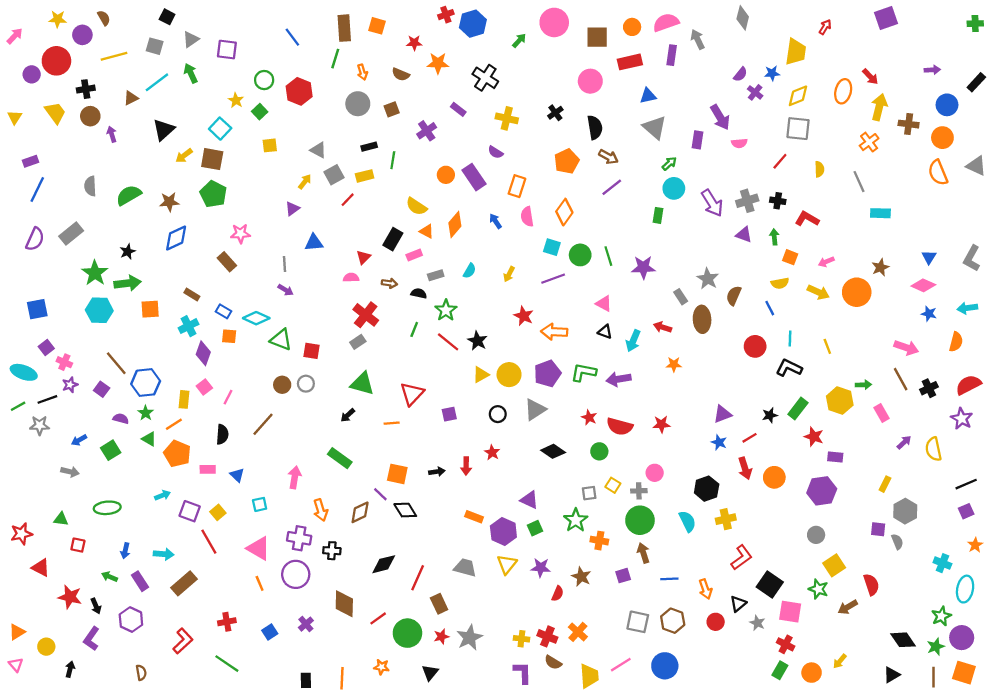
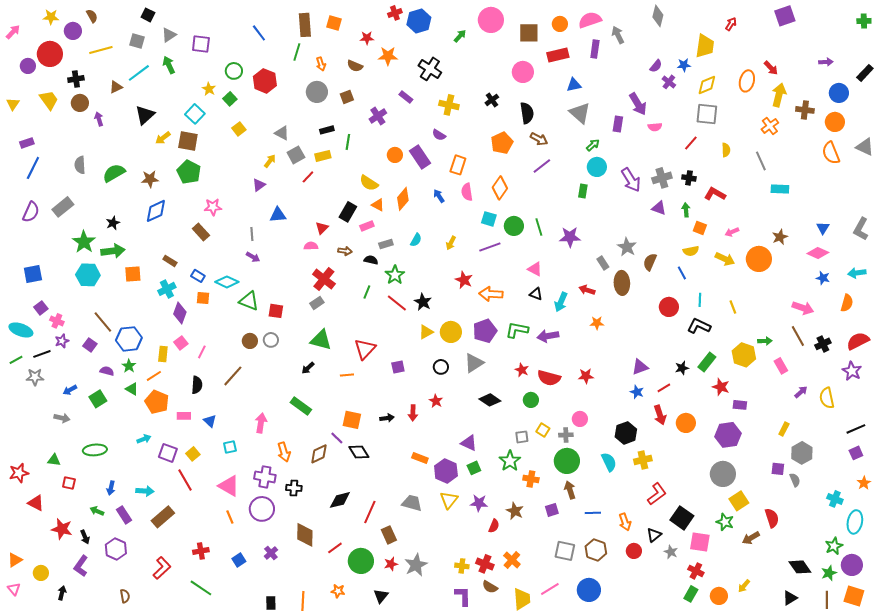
yellow square: (270, 145) -> (239, 129), turned -32
gray circle: (816, 535) -> (723, 474), size x1.6

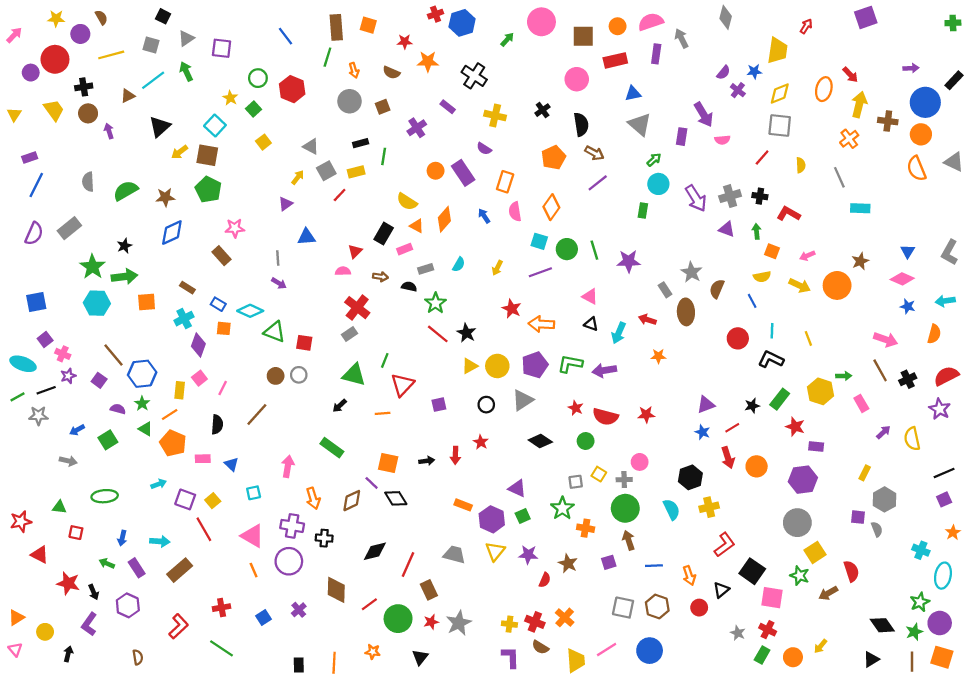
blue circle: (839, 93) -> (925, 102), size x1.4
green line: (367, 292) -> (385, 360), moved
gray star: (671, 552) -> (738, 633), moved

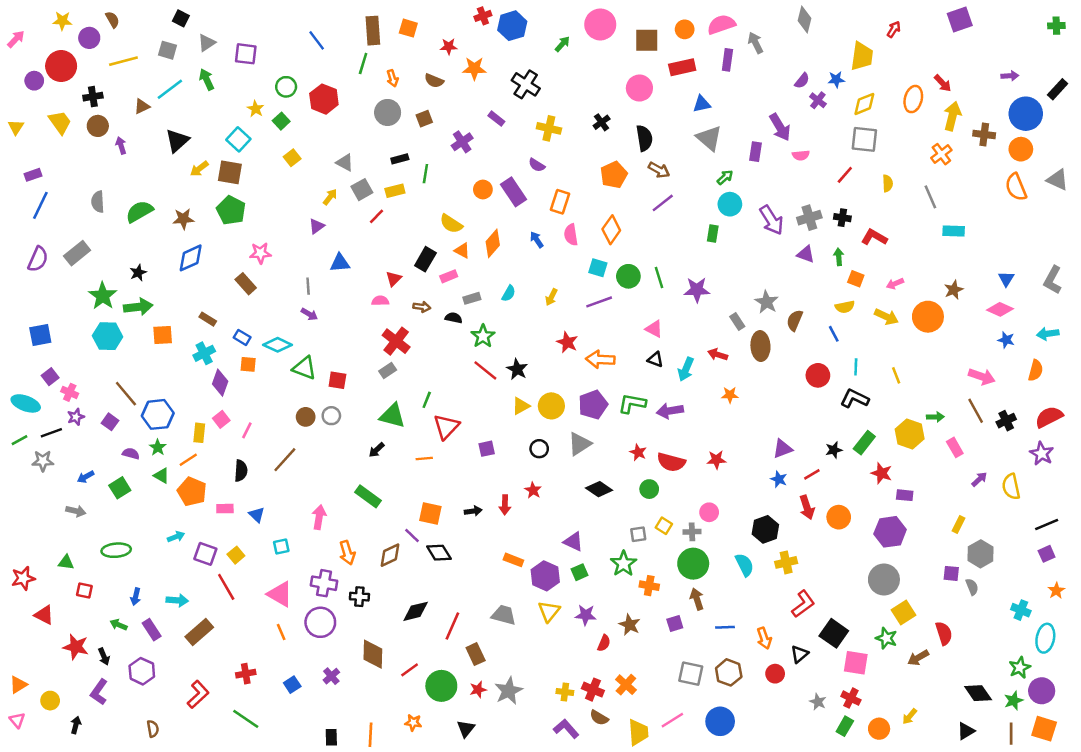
purple L-shape: (511, 657) -> (566, 729), turned -40

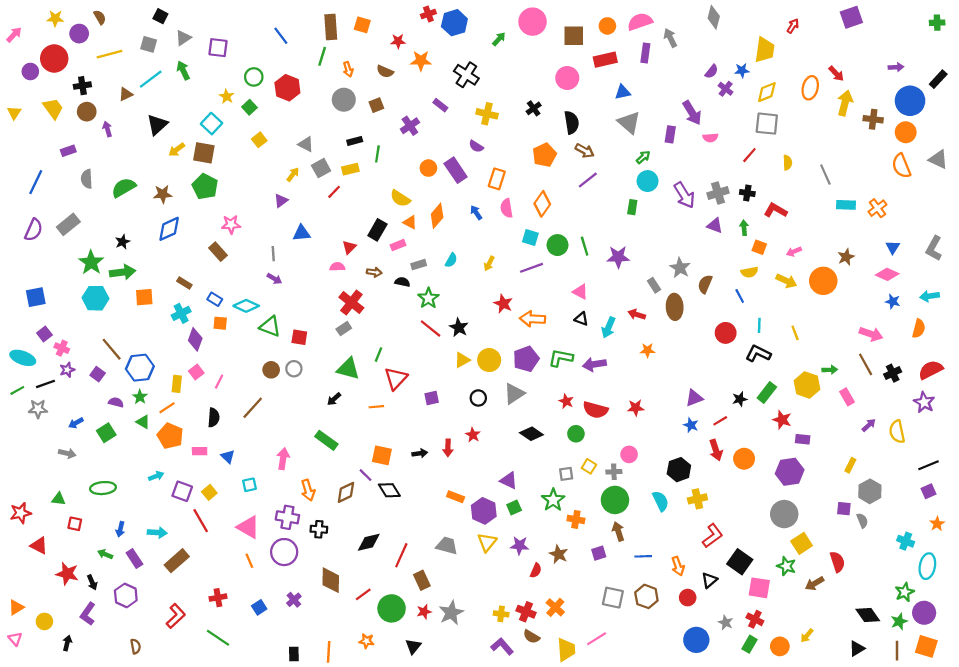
orange cross: (941, 154) -> (877, 208), moved
purple rectangle: (33, 175) -> (68, 151), moved
blue circle: (720, 721) -> (696, 640), moved

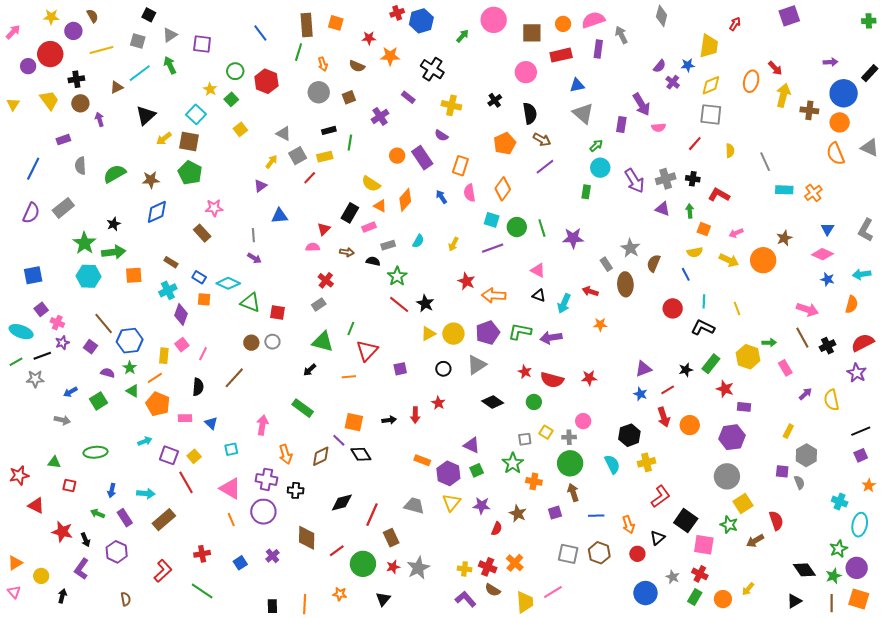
red cross: (351, 303) -> (326, 280), size x0.7

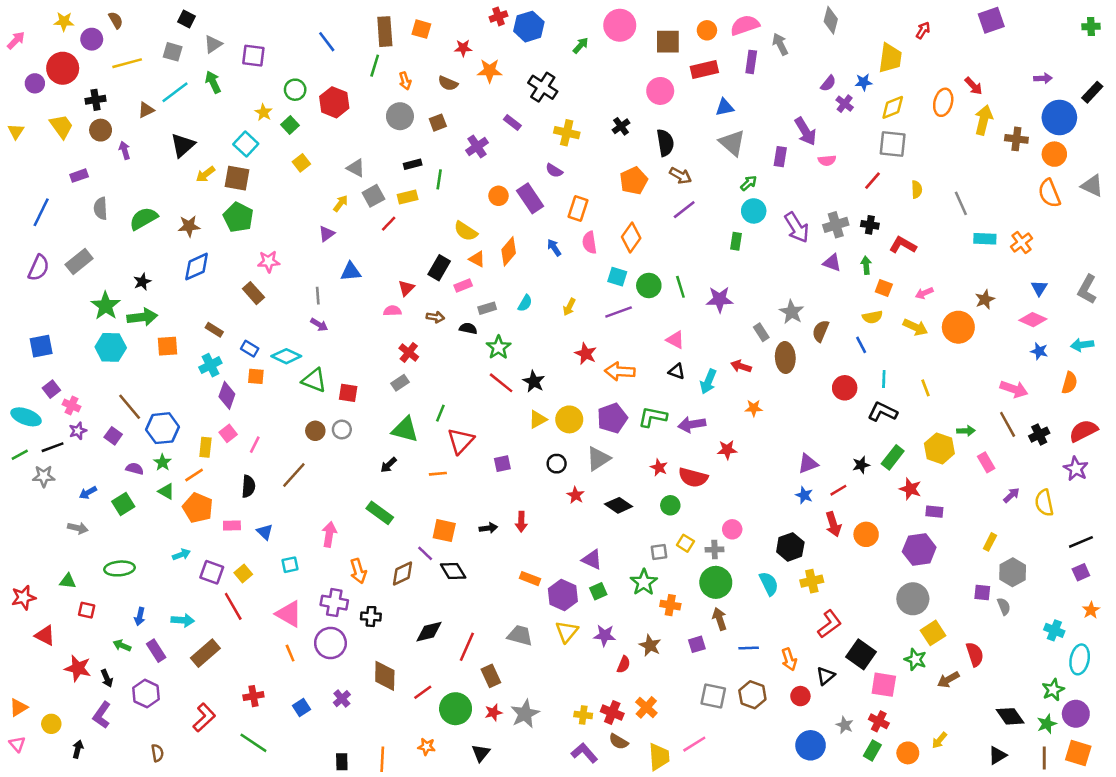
red star: (589, 378) -> (727, 450), moved
red star: (438, 403) -> (576, 495), moved

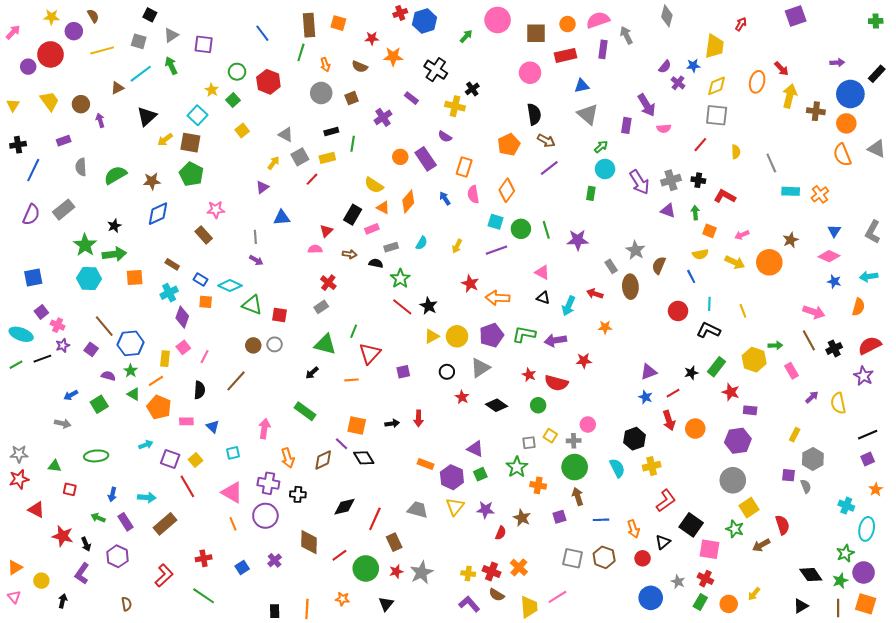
black cross: (96, 100) -> (18, 145), moved
black cross: (621, 126) -> (472, 89), moved
gray star: (44, 476) -> (19, 454), moved

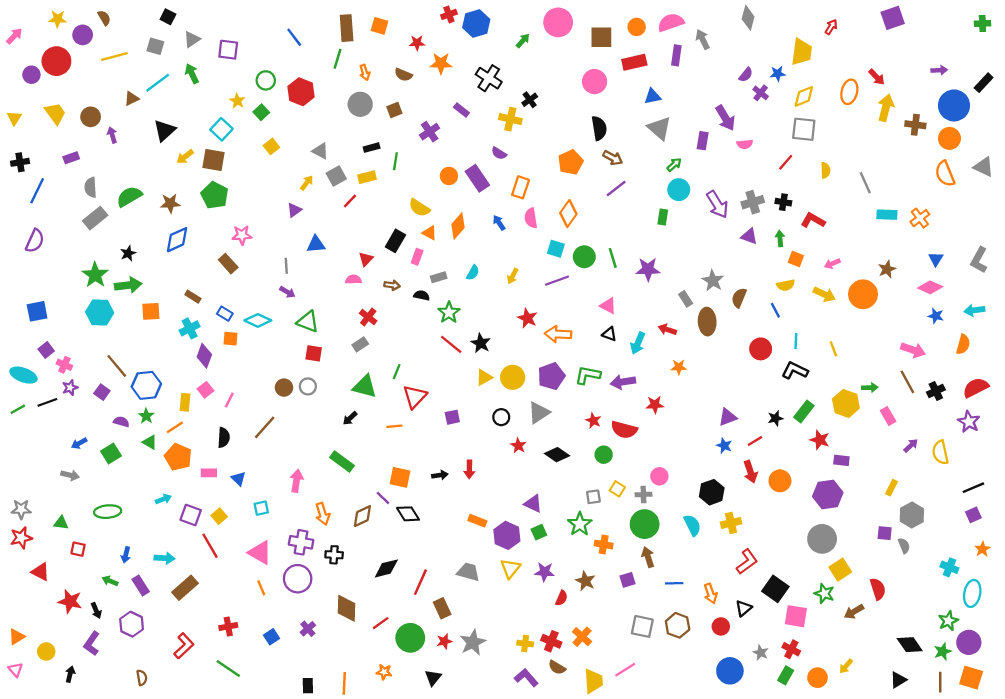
gray rectangle: (64, 210) -> (95, 218), moved
pink rectangle: (372, 229) -> (417, 257), turned -48
green triangle: (252, 305) -> (308, 322), moved

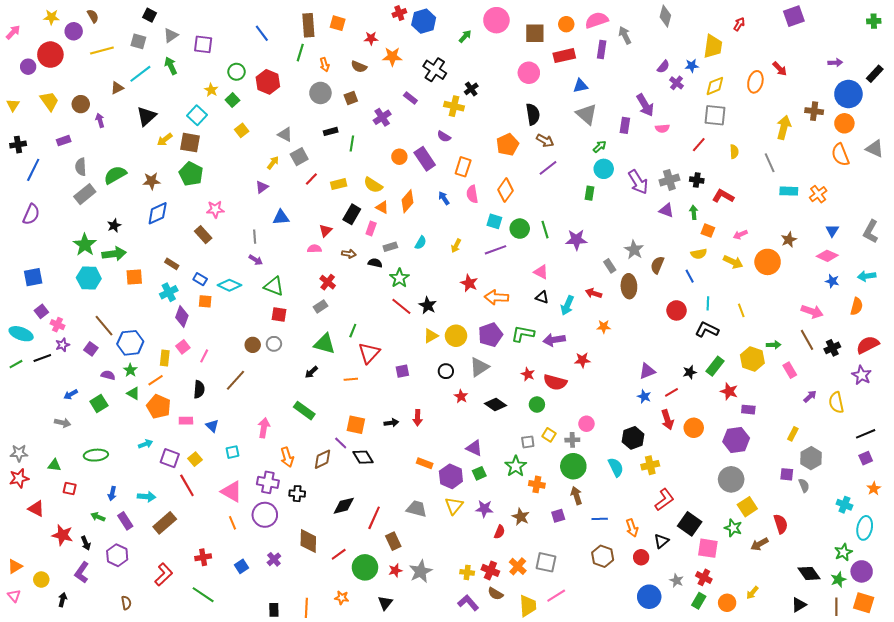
yellow arrow: (886, 108) -> (784, 127), moved
yellow rectangle: (367, 177) -> (339, 184), moved
gray square: (642, 626) -> (546, 562), moved

